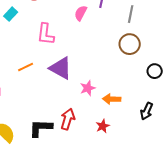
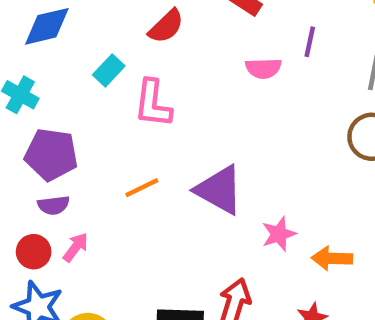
pink semicircle: (81, 13) -> (263, 68), turned -119
pink L-shape: (46, 34) -> (153, 104), moved

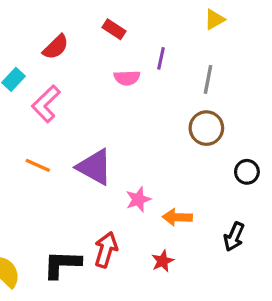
pink L-shape: (153, 104) -> (46, 104), turned 39
orange line: (142, 188) -> (38, 165), turned 50

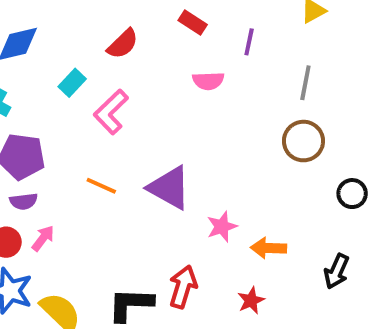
purple line: (161, 58) -> (249, 42), moved

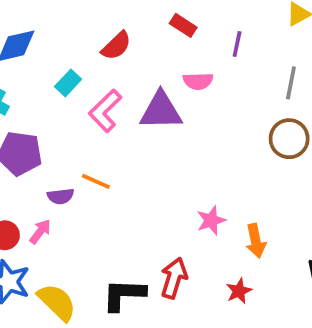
purple triangle: (169, 188) -> (161, 111), moved, turned -30
purple semicircle: (24, 201) -> (61, 196), moved
orange arrow: (268, 248) -> (256, 241), turned -104

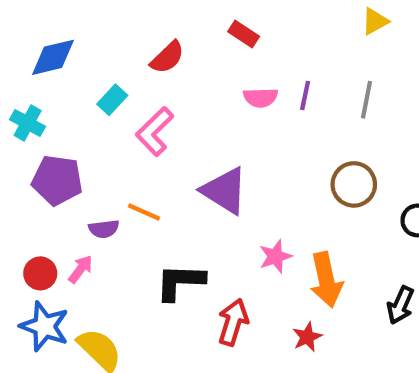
purple line: (237, 44) -> (305, 95), moved
purple triangle: (161, 111) -> (225, 191), moved, turned 33
brown circle: (289, 139) -> (354, 184), moved
orange arrow: (256, 241) -> (326, 280), size x1.4
black L-shape: (124, 295) -> (180, 282), moved

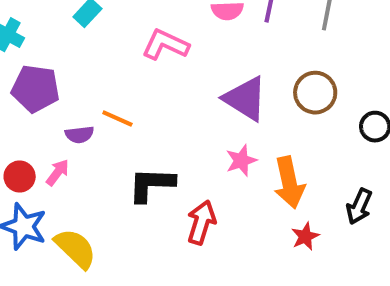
pink L-shape: (155, 131) -> (165, 45), moved, turned 69
purple triangle: (225, 191) -> (245, 99), moved
red star: (307, 337) -> (305, 236), moved

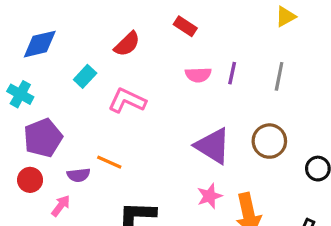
pink L-shape: (165, 45) -> (127, 101), moved
purple pentagon: (36, 89) -> (43, 138), turned -30
red circle: (20, 176) -> (30, 180), moved

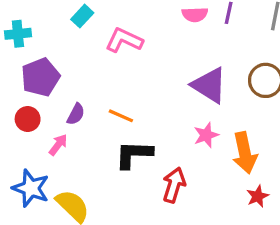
cyan cross: (20, 94) -> (18, 34), turned -35
orange line: (109, 162) -> (121, 116), moved
purple semicircle: (79, 175) -> (76, 114), turned -55

